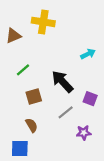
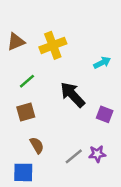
yellow cross: (43, 22) -> (53, 45), moved, turned -30
brown square: (34, 96) -> (26, 112), moved
gray line: (66, 112) -> (74, 156), moved

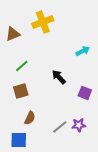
yellow cross: (53, 45) -> (43, 22), moved
black arrow: (73, 95) -> (59, 77), size x0.7
brown semicircle: (37, 145) -> (30, 118), turned 56

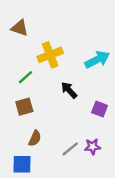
yellow cross: (43, 22) -> (50, 55), moved
brown triangle: (13, 34) -> (20, 28), moved, turned 42
cyan arrow: (83, 51) -> (97, 60), size x1.5

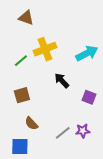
brown triangle: (20, 28) -> (26, 18), moved
green line: (26, 77) -> (21, 61), moved
brown semicircle: (35, 138) -> (31, 123), turned 112

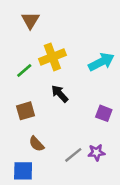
brown triangle: (26, 18) -> (30, 20), turned 42
black arrow: (62, 81) -> (60, 94), moved

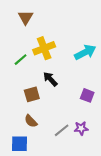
brown square: (25, 111) -> (32, 94), moved

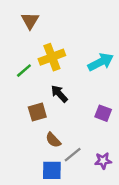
brown semicircle: (31, 121) -> (53, 140), moved
purple star: (81, 128) -> (103, 161), moved
blue square: (19, 144) -> (52, 170), moved

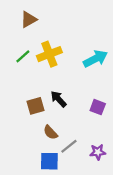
brown triangle: (30, 21) -> (29, 20), turned 30
green line: (24, 71) -> (23, 56), moved
black arrow: (59, 94) -> (59, 99), moved

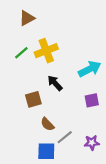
cyan arrow: (95, 59) -> (90, 69), moved
black arrow: (59, 99) -> (55, 83), moved
purple square: (98, 107) -> (92, 100), turned -32

